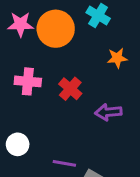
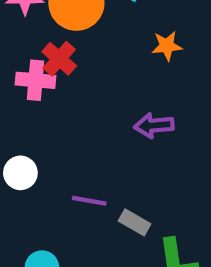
red cross: (70, 89) -> (59, 59), moved

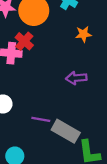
gray rectangle: (135, 222) -> (66, 131), size x1.6

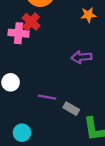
gray rectangle: (66, 131) -> (71, 109), size x0.6

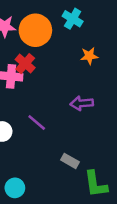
purple line: (47, 97) -> (37, 123), moved, turned 30

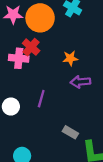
orange star: (89, 56) -> (70, 58), moved
purple line: (37, 123) -> (41, 99), turned 66

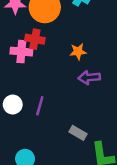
red cross: (31, 47) -> (35, 39), turned -30
purple line: (41, 99) -> (40, 106), moved

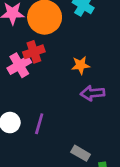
red cross: (35, 39) -> (34, 52), turned -30
pink cross: (21, 52) -> (19, 65), turned -35

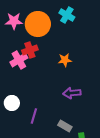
purple arrow: (93, 93) -> (72, 93), moved
purple line: (39, 124) -> (34, 116), moved

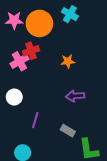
white circle: (12, 103) -> (14, 97), moved

